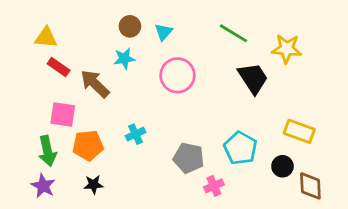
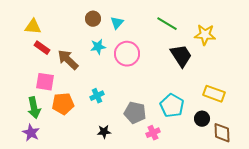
cyan star: (124, 59) -> (98, 47), moved
black star: (94, 184) -> (104, 132), moved

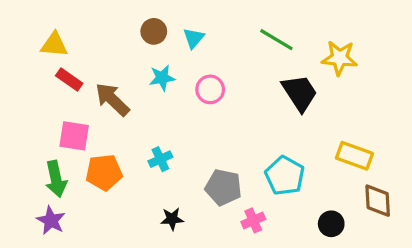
pink circle: (127, 54) -> (210, 89), size x0.7
black circle: (202, 119) -> (331, 224), moved
brown diamond: (222, 133) -> (378, 201), moved

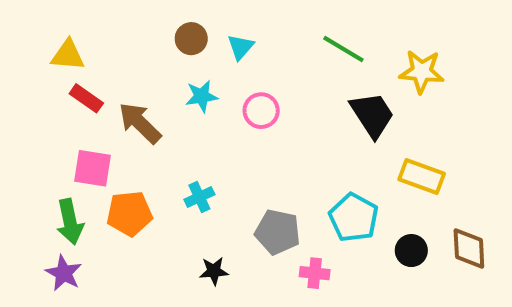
yellow rectangle: (354, 156) -> (422, 176), moved
pink cross: (253, 220) -> (315, 273), turned 30
black circle: (331, 224) -> (411, 251), moved

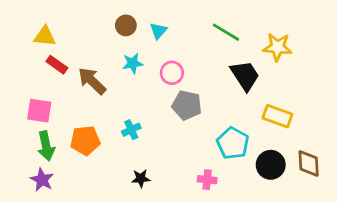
pink square: (92, 168) -> (39, 111), moved
gray pentagon: (278, 232) -> (187, 105), moved
black circle: (411, 251) -> (271, 165), size x1.4

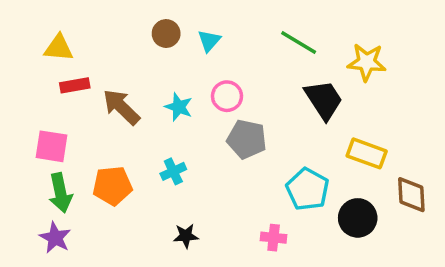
cyan star: (133, 63) -> (179, 107), moved, turned 30
red rectangle: (57, 65) -> (75, 85), turned -45
brown diamond: (309, 163) -> (411, 195), moved

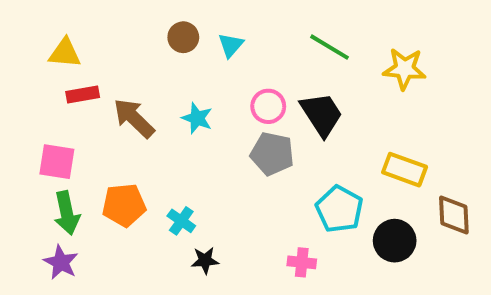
pink circle: (227, 96) -> (268, 106), moved
black trapezoid: (324, 100) -> (322, 114), moved
cyan cross: (173, 171) -> (181, 221), moved, turned -30

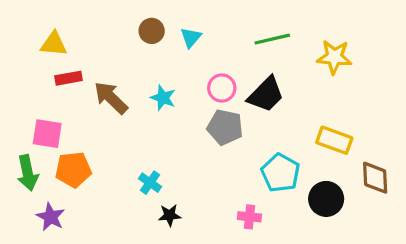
green line: (329, 47) -> (272, 39), turned -44
black trapezoid: (322, 114) -> (266, 95), turned 78
orange pentagon: (124, 205) -> (73, 170), moved
green arrow: (67, 213) -> (28, 173), moved

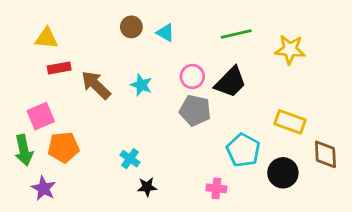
cyan triangle: (191, 37) -> (165, 33), turned -42
pink square: (47, 134) -> (41, 116), turned -32

